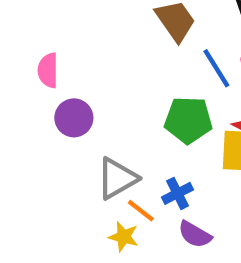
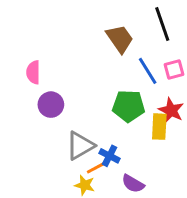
blue cross: (178, 193) -> (110, 156), moved, turned -36
orange line: (141, 211) -> (96, 168), turned -66

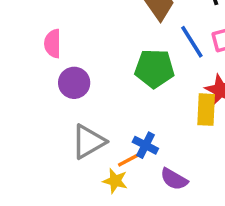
green pentagon: (129, 106) -> (154, 69), moved
gray triangle: (80, 146) -> (88, 142), moved

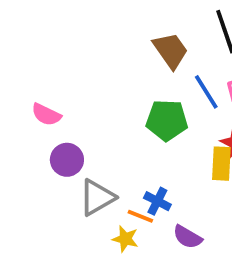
pink semicircle: (53, 44) -> (46, 115), moved, turned -64
purple circle: (74, 83) -> (67, 160), moved
orange line: (129, 159) -> (140, 216), turned 50

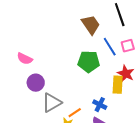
blue cross: (157, 201) -> (100, 105), moved
orange line: (140, 216) -> (75, 113), turned -56

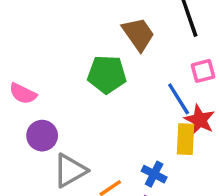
blue line: (110, 47) -> (179, 99), moved
green pentagon: (89, 62) -> (107, 74), moved

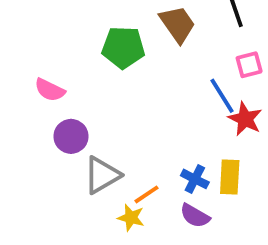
green pentagon: (107, 74) -> (123, 47), moved
yellow rectangle: (186, 139) -> (230, 177), moved

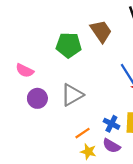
gray triangle: (102, 175) -> (72, 95), moved
yellow star: (131, 218) -> (88, 152), moved

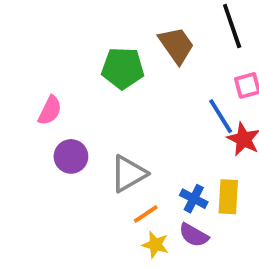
pink semicircle: (25, 71) -> (50, 110), turned -90
gray triangle: (72, 95) -> (129, 174), moved

